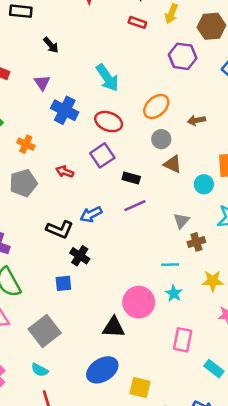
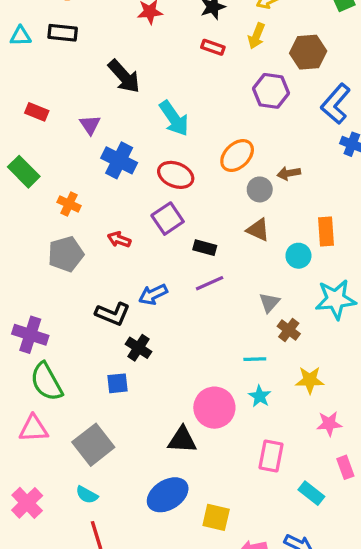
black arrow: (51, 45) -> (124, 76), moved, size x1.6
gray circle: (161, 139) -> (260, 189), moved
brown cross: (196, 242) -> (289, 330), turned -36

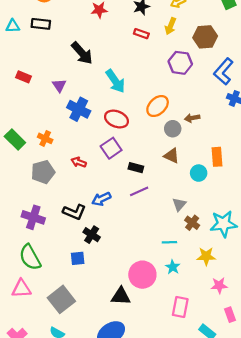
green rectangle: (24, 172) -> (15, 140), moved
cyan star: (336, 299) -> (223, 224), moved
purple cross: (30, 335) -> (33, 217), moved

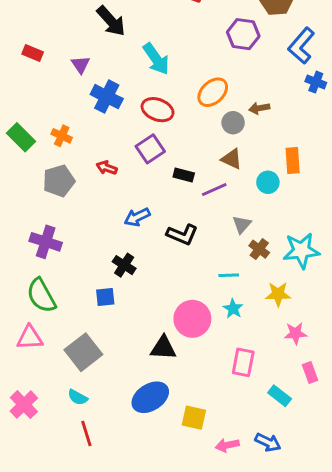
purple line: (139, 191) -> (214, 190), moved
black L-shape: (74, 212) -> (182, 235), moved

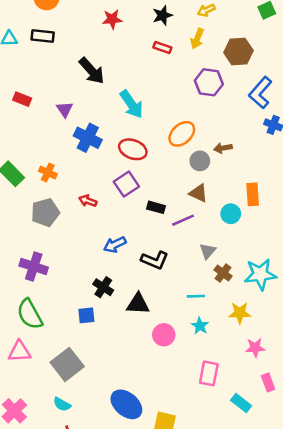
pink circle: (192, 319) -> (164, 335), size x0.7
black triangle: (163, 348) -> (138, 304), moved
blue ellipse: (150, 397) -> (126, 404), turned 72

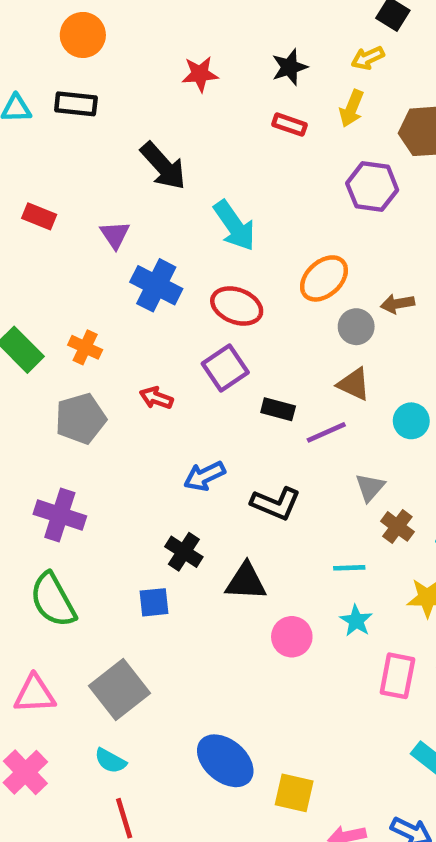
pink triangle: (19, 352) -> (35, 694), moved
pink rectangle: (209, 373) -> (397, 676), moved

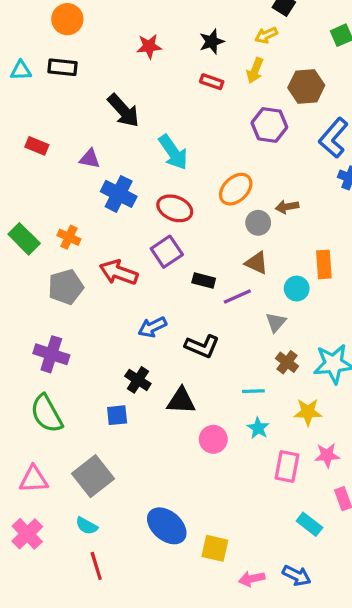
purple triangle: (115, 235) -> (90, 159), turned -45
red arrow: (156, 398) -> (119, 272), size x1.6
gray triangle: (370, 487) -> (276, 322), moved

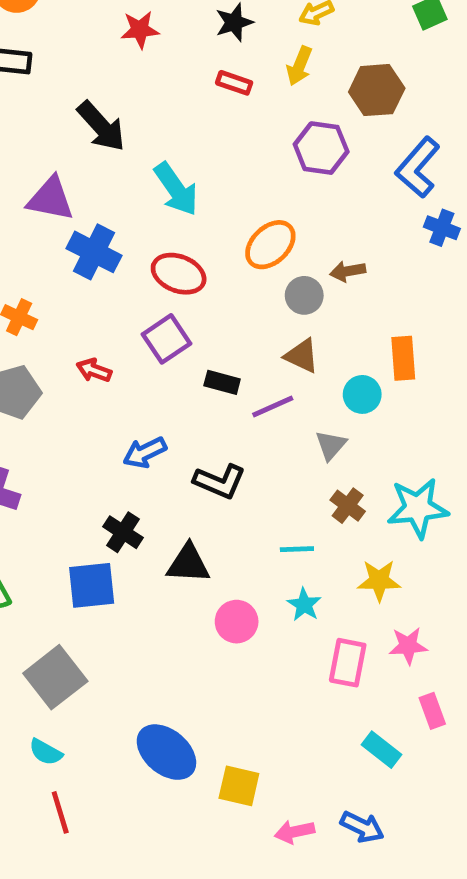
purple triangle: (90, 159) -> (51, 199), size x1.5
red arrow: (119, 272) -> (94, 370), size x0.6
blue square: (117, 415) -> (92, 585), size x1.5

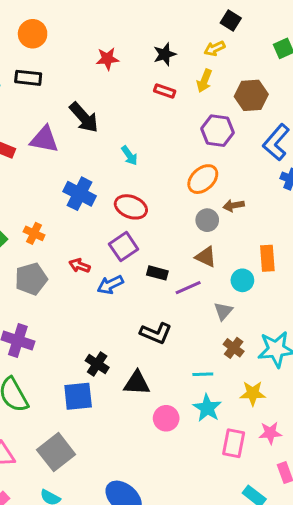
cyan arrow: (176, 189) -> (129, 156), size x0.6
purple triangle: (51, 199) -> (44, 139), moved
orange ellipse: (270, 245) -> (203, 179), moved
blue arrow: (145, 452) -> (110, 285), moved
cyan star: (304, 605) -> (207, 408), size x1.4

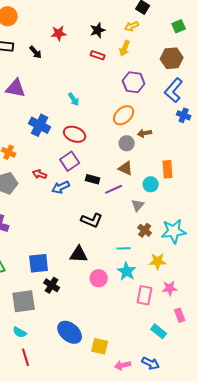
brown hexagon: (251, 95) -> (172, 58), moved
black arrow: (84, 117) -> (36, 52), moved, size x0.6
black cross: (97, 364) -> (52, 285), moved
gray square: (56, 452) -> (24, 301), turned 30

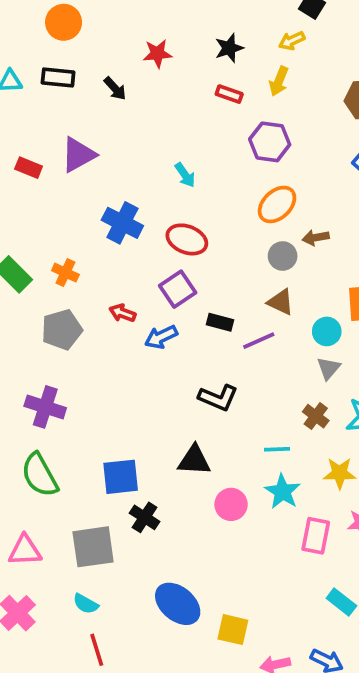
purple hexagon: (134, 82) -> (270, 142), moved
purple triangle: (16, 88) -> (78, 155), turned -40
gray triangle: (138, 205) -> (329, 368), moved

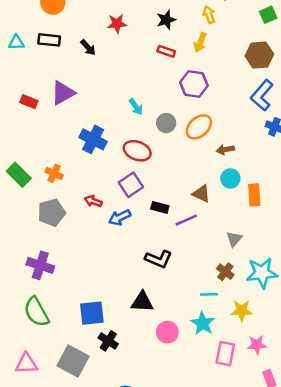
yellow arrow: (292, 41) -> (209, 15), turned 96
gray circle: (283, 256) -> (166, 123), moved
cyan circle: (327, 331) -> (230, 178), moved
cyan line: (277, 449) -> (209, 294), moved
gray square: (93, 547) -> (73, 361), turned 36

